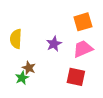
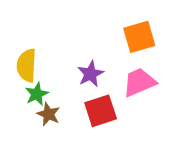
red square: (76, 77) -> (101, 111), moved, turned -30
green star: (22, 78) -> (37, 94), moved

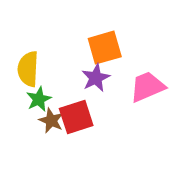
orange square: (139, 37) -> (105, 48), moved
red square: (101, 111) -> (76, 117), moved

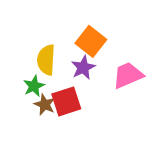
orange square: (105, 48) -> (91, 41), turned -36
yellow semicircle: (28, 69) -> (46, 60), moved

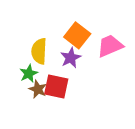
pink trapezoid: (128, 75) -> (110, 46), moved
red square: (66, 101) -> (56, 87), turned 30

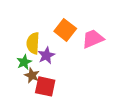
purple star: (71, 58) -> (46, 55), moved
red square: (56, 87) -> (45, 86), moved

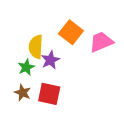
brown star: (32, 75) -> (23, 93), moved

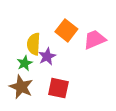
brown star: (23, 93) -> (21, 87), size x1.5
red square: (49, 94) -> (58, 88), moved

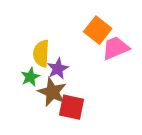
orange square: (66, 30) -> (98, 30), moved
brown star: (21, 87) -> (52, 92), moved

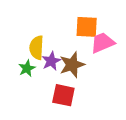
orange square: (98, 30) -> (87, 27), turned -35
brown star: (52, 92) -> (72, 65), moved, turned 30

